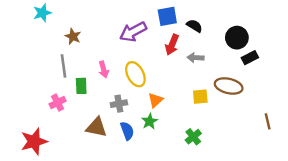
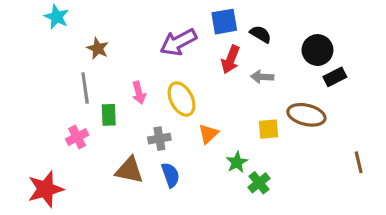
cyan star: (42, 13) -> (57, 17), turned -30
green star: (150, 121) -> (237, 162), moved

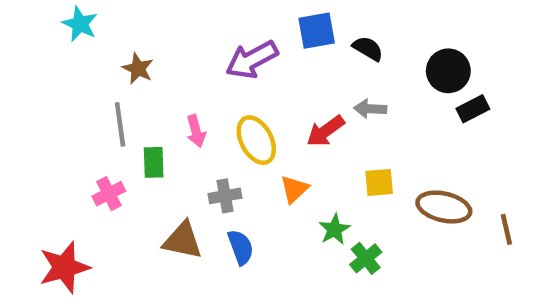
red arrow: (231, 59) -> (326, 131), moved, turned 32
brown ellipse: (306, 115) -> (444, 207), moved

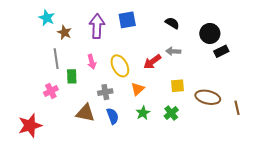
cyan star: (80, 24) -> (47, 18), moved
blue square: (317, 31) -> (127, 20), moved
purple arrow: (252, 60) -> (97, 26), moved, turned 120
green star: (334, 229) -> (143, 113), moved
green cross: (366, 258) -> (171, 113), moved

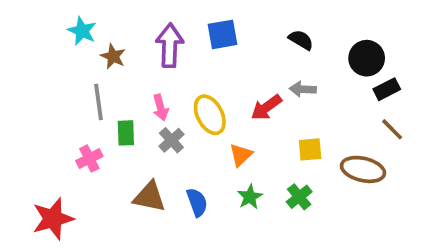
gray cross: (105, 92) -> (171, 140), moved, turned -32
brown line: (237, 108) -> (392, 129), moved, turned -32

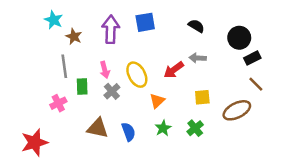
brown ellipse: (363, 169) -> (237, 110), turned -40

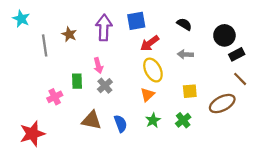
cyan star: (54, 20) -> (21, 19), moved
gray line: (64, 66) -> (45, 45), moved
red arrow: (174, 70) -> (150, 43), moved
yellow ellipse: (137, 75) -> (153, 70), moved

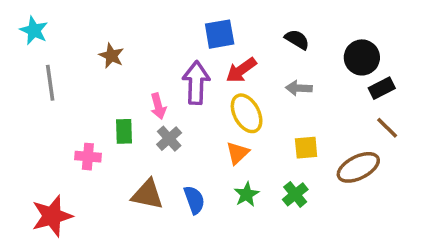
purple arrow: (104, 28) -> (196, 83), moved
gray line: (45, 45) -> (50, 83), moved
pink cross: (55, 97) -> (88, 157), turned 32

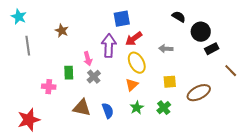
black semicircle: (297, 39) -> (179, 17), moved
brown line: (387, 128) -> (231, 71), moved

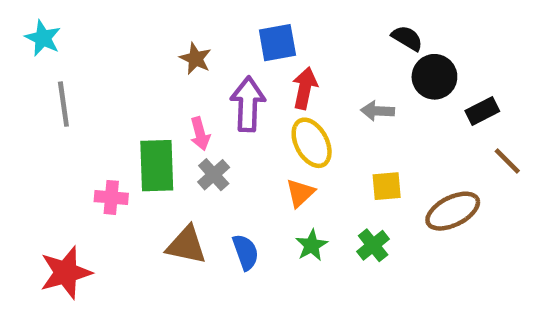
brown star: (62, 31) -> (195, 59), moved
black circle: (201, 32) -> (434, 77), moved
red arrow: (134, 39) -> (305, 88), turned 138
brown line: (231, 71) -> (507, 161), moved
green rectangle: (69, 73) -> (157, 166), size x1.6

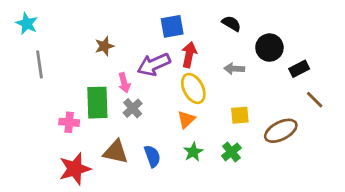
black semicircle: (407, 38) -> (231, 24), moved
brown star: (195, 59) -> (104, 46), moved, turned 30
purple arrow: (248, 104) -> (154, 64), turned -116
red star: (66, 273) -> (75, 169), moved

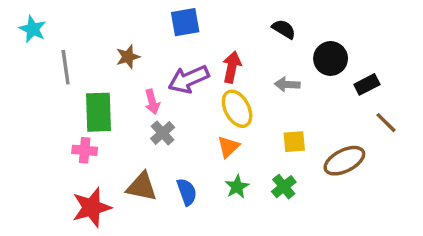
blue square: (172, 26) -> (185, 22), moved
gray line: (40, 64) -> (66, 67), moved
green rectangle: (97, 103) -> (98, 112), moved

